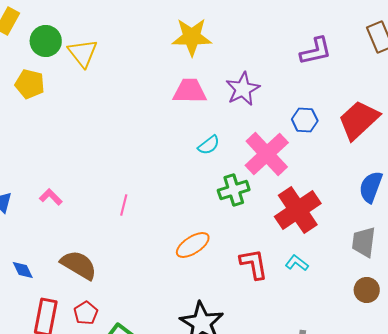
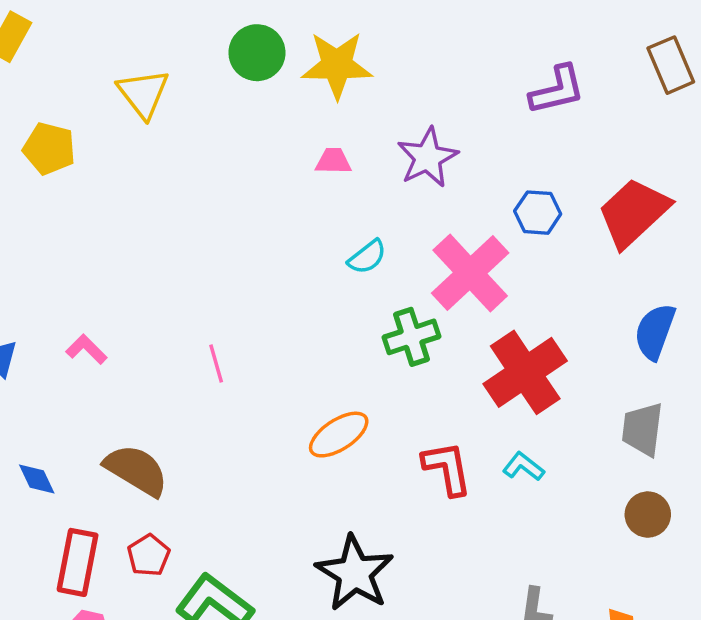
green circle: (46, 41) -> (257, 53), moved
pink trapezoid: (190, 91) -> (333, 161), size x0.6
pink line: (124, 205) -> (216, 364), turned -30

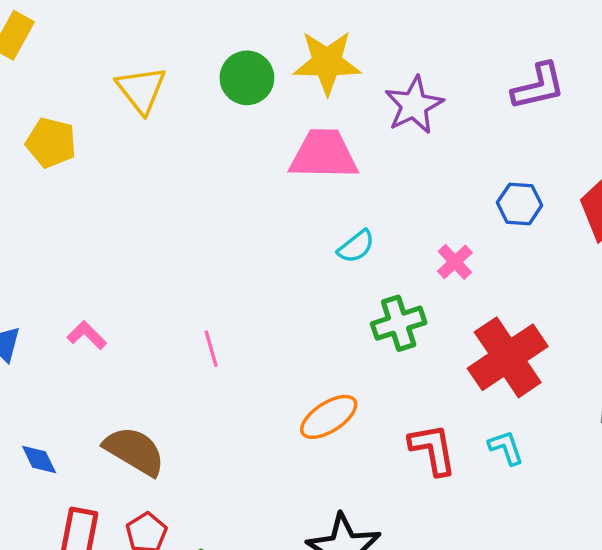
green circle: (257, 53) -> (247, 78), moved
purple star: (428, 157) -> (414, 105), moved
pink trapezoid: (333, 161) -> (324, 155), size x2.0
pink cross: (470, 273) -> (455, 262), size x0.5
cyan L-shape: (523, 467) -> (506, 448), turned 33

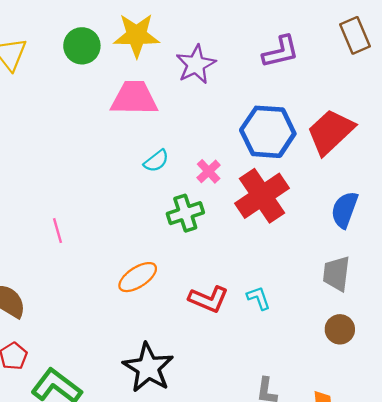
blue hexagon: (520, 204) -> (268, 132), size x1.8
pink cross: (455, 262) -> (209, 171), moved
red cross: (508, 357) -> (262, 196), moved
red L-shape: (433, 449) -> (209, 299), turned 123

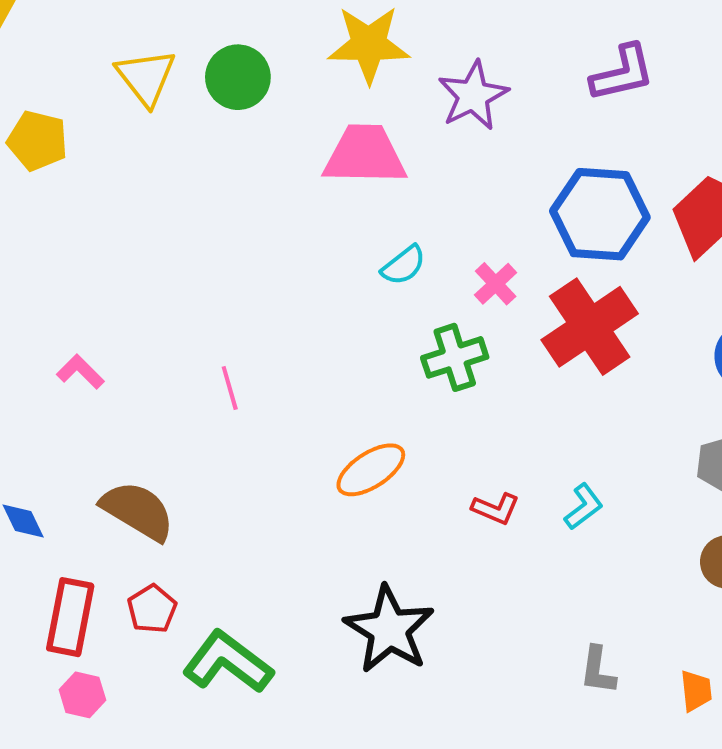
green circle: (82, 46) -> (238, 77), moved
cyan L-shape: (259, 298) -> (584, 507), turned 72
red L-shape: (209, 299) -> (496, 509), size x0.7

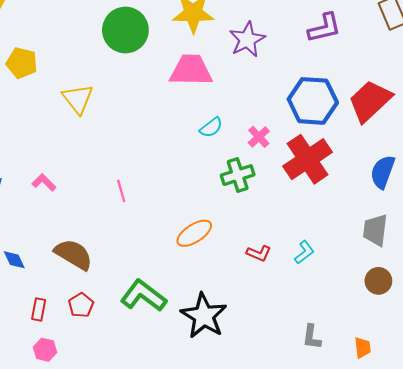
yellow triangle: (146, 77) -> (78, 99), moved
green circle: (238, 77) -> (125, 30), size x1.4
red rectangle: (70, 617) -> (39, 309), size x0.6
green L-shape: (228, 662) -> (143, 296), moved

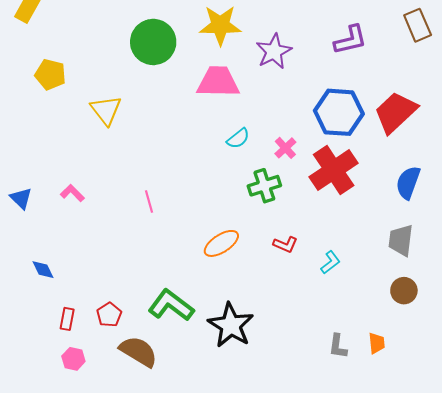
red L-shape: (259, 253) -> (285, 244), moved
brown semicircle: (74, 254) -> (138, 351), moved
orange trapezoid: (363, 348) -> (377, 343), moved

